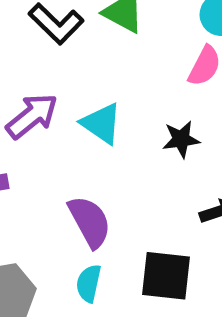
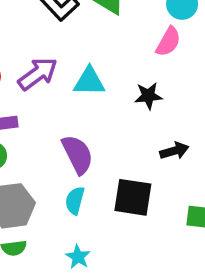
cyan triangle: (101, 123) -> (89, 81), turned -36

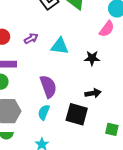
purple arrow: (38, 74) -> (31, 38), size x0.6
black arrow: (174, 151) -> (93, 93), moved

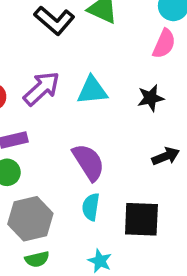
purple arrow: (31, 38) -> (41, 88), size x1.6
black square: (77, 114) -> (141, 219), moved

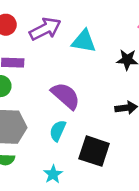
purple semicircle: (89, 162) -> (66, 96), turned -32

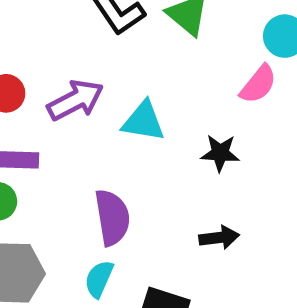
purple semicircle: (66, 96) -> (112, 217), turned 40

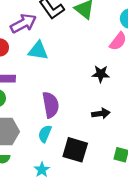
purple arrow: (75, 100) -> (23, 23), moved
cyan triangle: (143, 121) -> (38, 51), moved

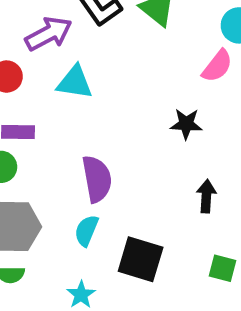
black arrow: (101, 113) -> (206, 196), moved, turned -78

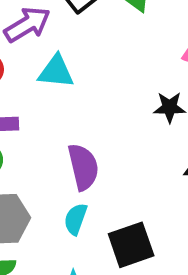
black square: (141, 259) -> (131, 245), turned -33

